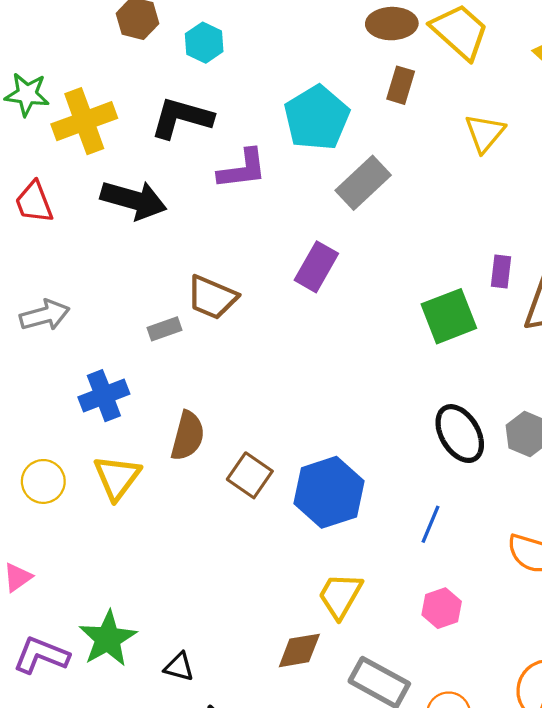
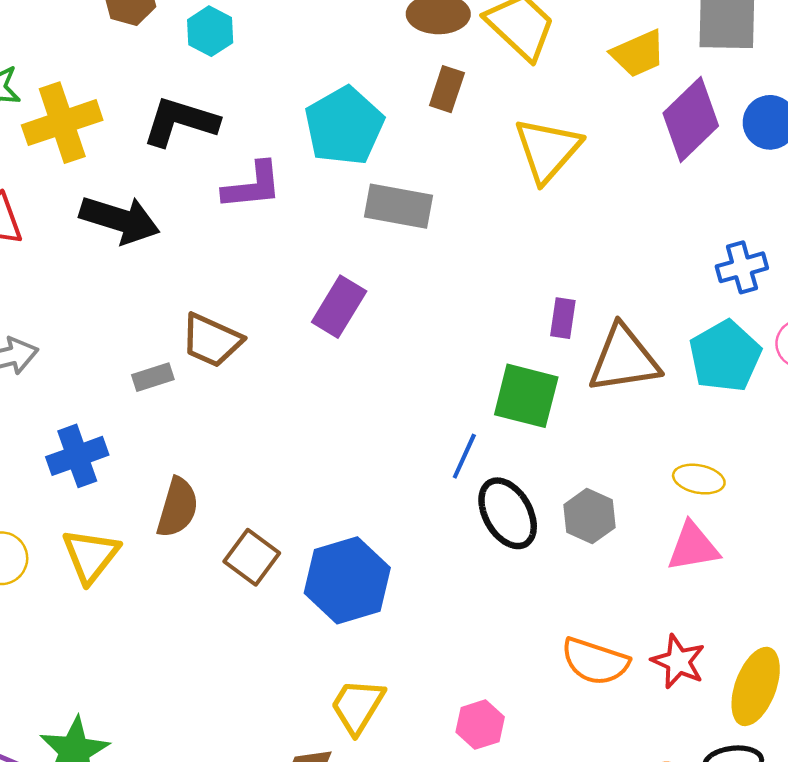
yellow triangle: (485, 133) -> (547, 150), size x1.4
gray rectangle: (363, 183) -> (398, 206), turned 52
green square: (449, 316) -> (526, 396), moved, turned 34
blue line: (430, 524) -> (464, 456), moved

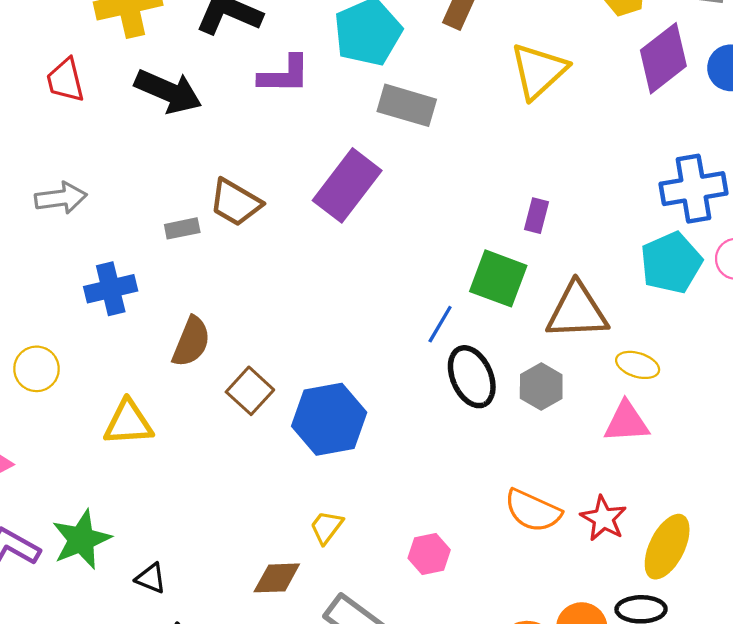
blue cross: (742, 267) -> (693, 189), size x1.5
purple rectangle: (339, 307) -> (347, 185), size x1.4
brown triangle: (624, 359) -> (577, 311), moved
yellow triangle: (91, 556) -> (128, 423), moved, turned 42
yellow trapezoid: (357, 706) -> (326, 527), size x0.7

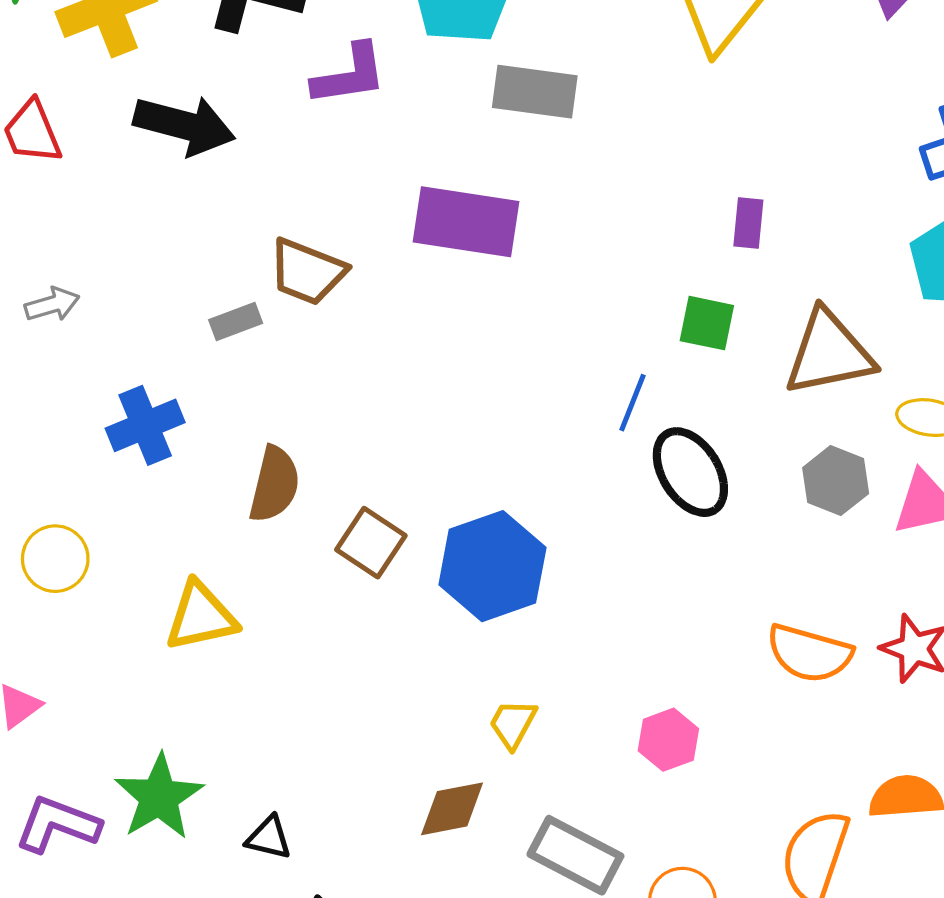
purple rectangle: (347, 185) -> (466, 222), turned 70
gray arrow: (61, 198) -> (52, 304), size x0.7
green square: (498, 278) -> (707, 323), size x0.7
gray hexagon: (541, 387) -> (836, 481), moved

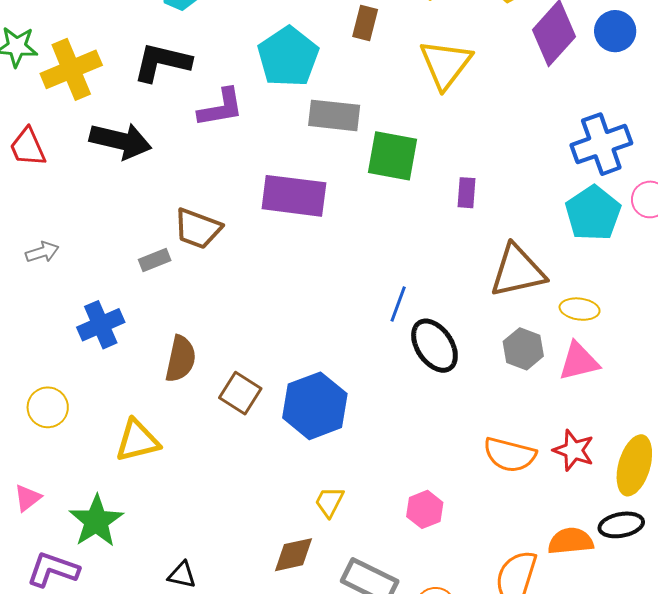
green square: (707, 323) -> (392, 156), moved, size x1.5
green star: (159, 797) -> (96, 521), moved

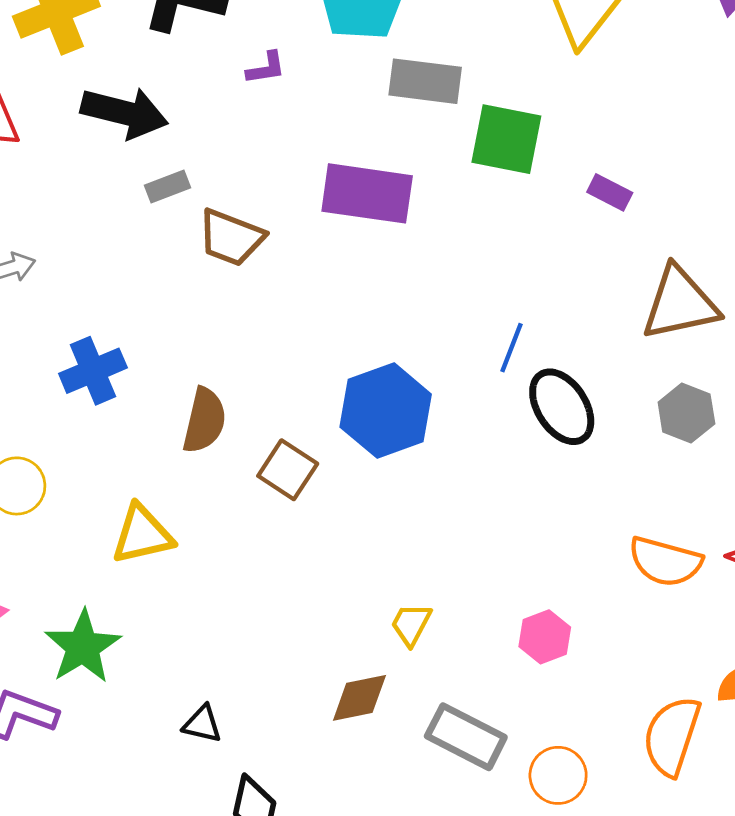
purple L-shape: (221, 108) -> (266, 68), size x0.6
purple rectangle: (466, 193) -> (610, 192), turned -68
gray rectangle: (155, 260) -> (167, 187), moved
blue hexagon: (315, 406) -> (386, 411), moved

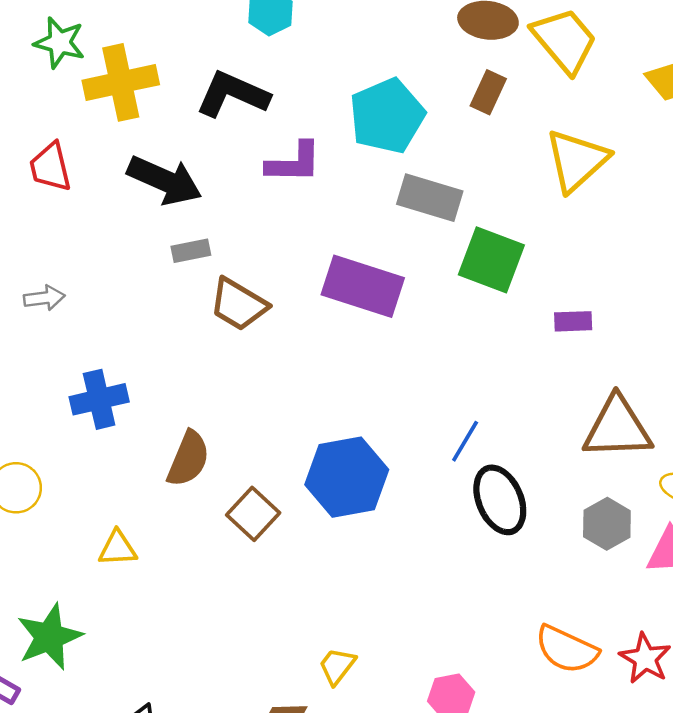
purple L-shape: (266, 68) -> (294, 163), size x1.6
purple rectangle: (610, 192) -> (573, 321), turned -39
yellow triangle: (142, 534) -> (118, 548), size x0.7

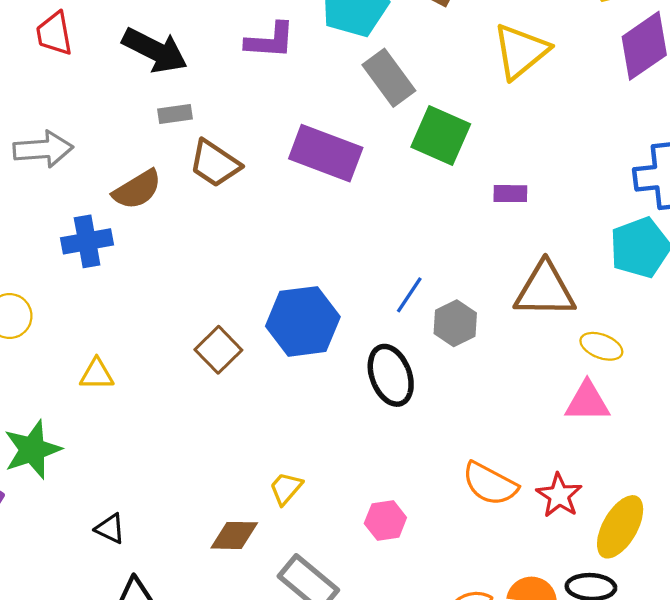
gray rectangle: (430, 198) -> (389, 78), turned 34
gray arrow: (44, 298) -> (43, 149), size x1.6
brown semicircle: (188, 459) -> (137, 190), moved, turned 33
black ellipse: (500, 500) -> (391, 375), moved
gray hexagon: (607, 524) -> (455, 323), moved

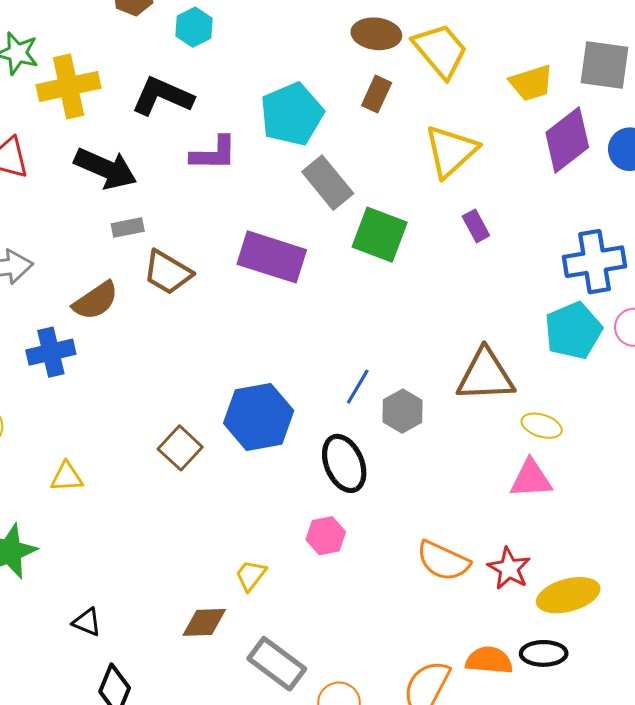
purple rectangle: (510, 194) -> (476, 226), moved, turned 64
pink hexagon: (385, 521) -> (326, 536), moved
yellow ellipse: (620, 527) -> (568, 595), turned 48

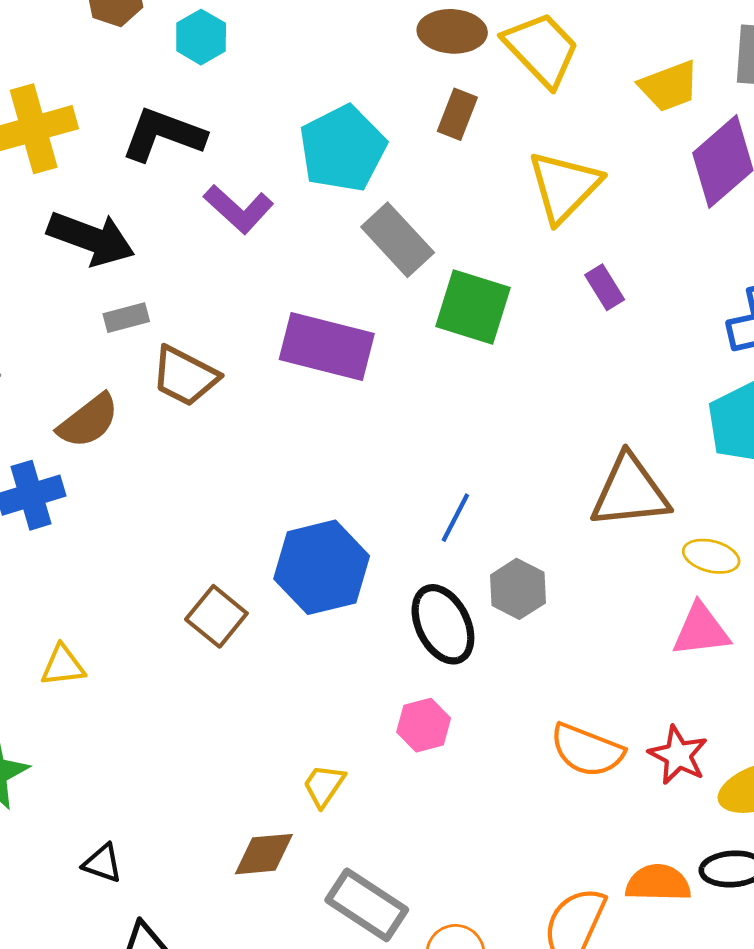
purple L-shape: (214, 153) -> (239, 209), turned 45
gray hexagon: (402, 411) -> (518, 589), moved

